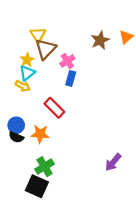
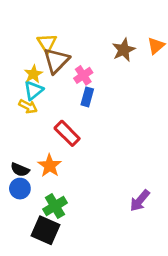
blue circle: (16, 125) -> (20, 189), moved
orange star: (40, 134) -> (50, 166), turned 30

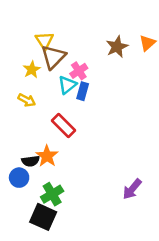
cyan triangle: (33, 90) -> (67, 85), moved
black semicircle: (20, 170) -> (30, 161), moved, turned -30

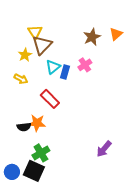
pink cross: (79, 71) -> (85, 65), moved
orange star: (47, 156) -> (37, 123), turned -30
blue circle: (19, 178) -> (12, 172), moved

